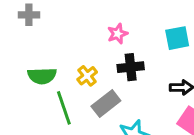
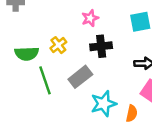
yellow cross: (87, 76) -> (58, 45), moved

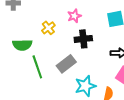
yellow cross: (58, 45) -> (48, 28), moved

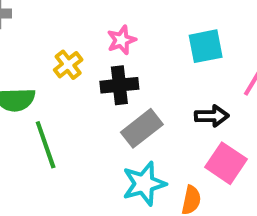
black cross: (83, 39) -> (119, 85), moved
gray rectangle: (66, 64) -> (142, 128), moved

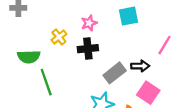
cyan square: (206, 46) -> (129, 16), moved
gray rectangle: (142, 128) -> (115, 73), moved

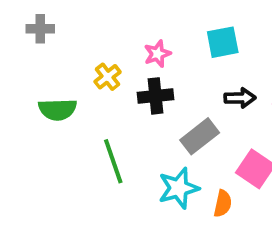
black arrow: (140, 66) -> (240, 98), moved
green line: (46, 82) -> (113, 161), moved

